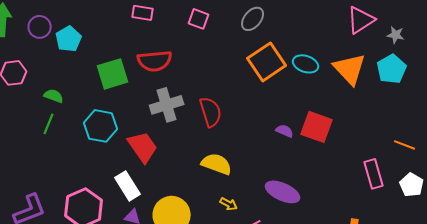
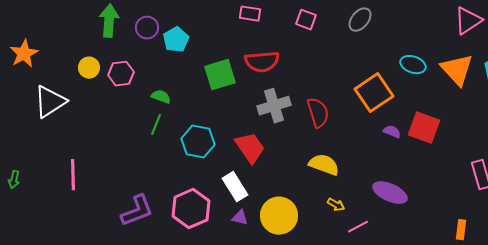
orange square: (267, 62) -> (374, 93), moved
cyan hexagon: (101, 126) -> (198, 142), moved

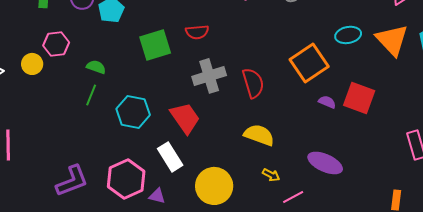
red semicircle: (262, 62) -> (197, 32), size x0.7
cyan ellipse: (413, 65) -> (348, 35), turned -30
yellow circle: (89, 68) -> (32, 64), moved
purple triangle: (240, 218) -> (157, 196), moved

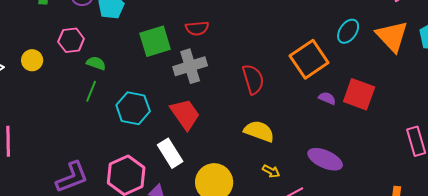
cyan ellipse: (348, 35) -> (348, 31), turned -45
pink hexagon: (56, 44) -> (71, 40), moved
gray cross: (209, 76) -> (190, 66), moved

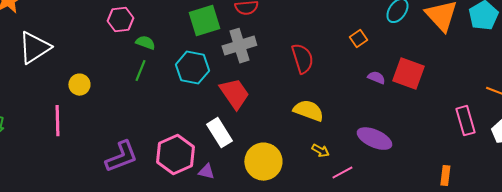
orange square: (309, 59) -> (358, 39), size x0.5
yellow circle: (32, 60) -> (79, 85), moved
cyan hexagon: (133, 108) -> (192, 68), moved

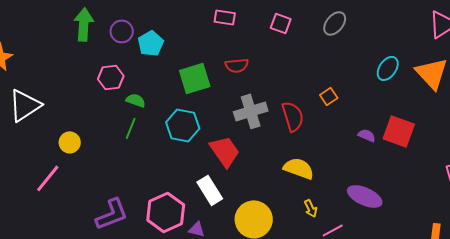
orange square: (358, 39) -> (329, 96), moved
gray cross: (239, 46) -> (251, 111), moved
pink line: (57, 121) -> (48, 178), turned 40
yellow arrow: (320, 151) -> (311, 208), turned 36

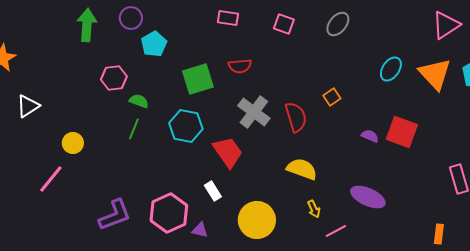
purple circle: (122, 31) -> (131, 18), moved
white triangle: (25, 105) -> (28, 106), size x0.7
gray cross: (251, 111) -> (254, 112), turned -36
white rectangle: (210, 190) -> (213, 191), size x0.7

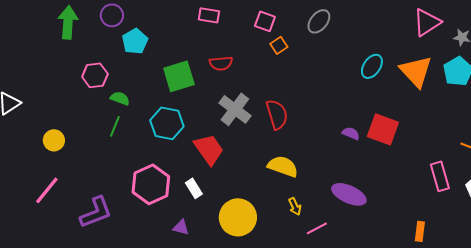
orange square: (332, 97) -> (279, 45), moved
pink line: (51, 179) -> (47, 190), moved
pink hexagon: (169, 213) -> (151, 184), moved

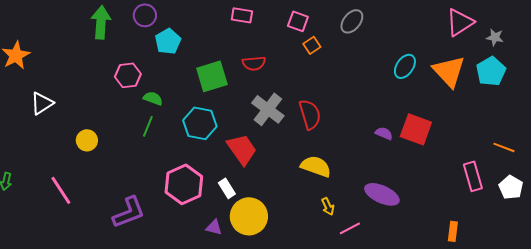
pink line: (47, 190) -> (61, 190), moved, turned -72
yellow circle: (238, 217) -> (249, 216), moved

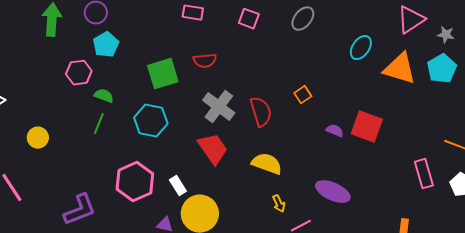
cyan pentagon: (168, 41) -> (106, 45), moved
orange square: (312, 45) -> (303, 95), moved
cyan ellipse: (405, 66) -> (361, 48), moved
orange triangle: (449, 71) -> (400, 69), turned -30
red trapezoid: (242, 149) -> (213, 149), moved

